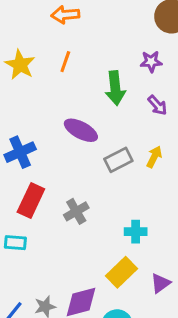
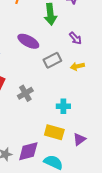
purple arrow: (157, 105) -> (75, 38), moved
yellow arrow: (154, 157) -> (77, 66), moved, turned -128
yellow rectangle: (121, 272) -> (54, 132), turned 60

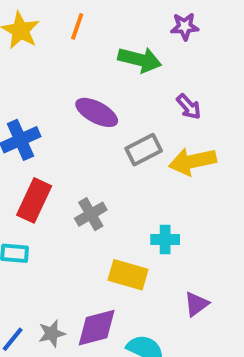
green arrow: (50, 14) -> (140, 60), turned -70
yellow arrow: (77, 66) -> (193, 161), size x1.6
yellow rectangle: (54, 132) -> (128, 275), moved

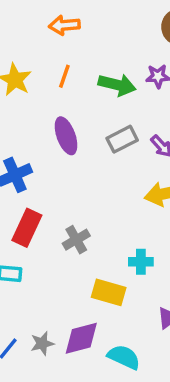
green arrow: (140, 60) -> (117, 85), moved
purple ellipse: (97, 112) -> (66, 136), moved, turned 42
gray rectangle: (144, 150) -> (122, 139), moved

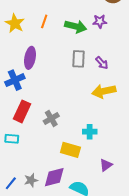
purple ellipse: (66, 136) -> (30, 58), moved, turned 30
gray rectangle: (122, 139) -> (79, 59), turned -60

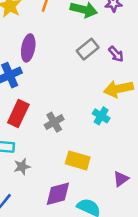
gray rectangle: (79, 59) -> (88, 49), turned 48
cyan cross: (90, 132) -> (101, 116), moved, turned 32
gray star: (31, 180) -> (22, 167), moved

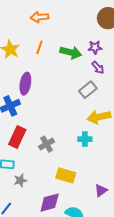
gray rectangle: (88, 49) -> (88, 90), moved
purple arrow: (116, 54) -> (98, 68), moved
cyan cross: (101, 116) -> (85, 139), turned -32

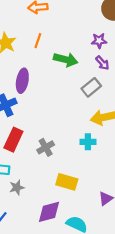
green arrow: (71, 52) -> (66, 60), moved

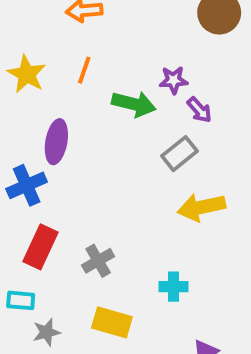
purple star: (99, 41) -> (174, 80), moved
cyan cross: (88, 142) -> (174, 287), moved
yellow rectangle: (67, 182) -> (112, 322), moved

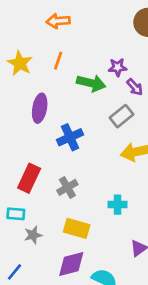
blue cross: (27, 185) -> (70, 137), moved

